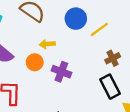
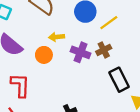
brown cross: (113, 58) -> (104, 50), moved
purple cross: (61, 72) -> (81, 52), moved

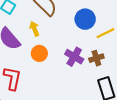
yellow arrow: (57, 37) -> (35, 29), moved, turned 64

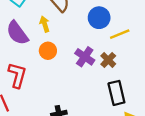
brown cross: (96, 58) -> (108, 60), turned -32

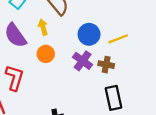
blue circle: (99, 18) -> (89, 34), moved
brown cross: (108, 60) -> (106, 65), turned -35

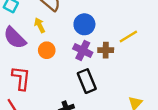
yellow line: (118, 39) -> (128, 37), moved
black rectangle: (114, 98) -> (87, 81), moved

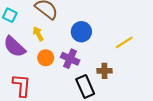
brown cross: (106, 50) -> (104, 71), moved
purple cross: (83, 51) -> (70, 59), moved

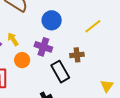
yellow arrow: (38, 34) -> (13, 39), moved
orange circle: (46, 58) -> (22, 60), moved

